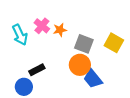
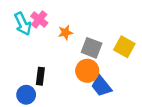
pink cross: (42, 26) -> (39, 19), moved
cyan arrow: (20, 35) -> (23, 24), moved
black rectangle: (37, 70) -> (40, 76), turned -56

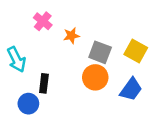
cyan arrow: (23, 24) -> (16, 59), moved
blue trapezoid: (101, 86) -> (131, 89), moved, turned -105

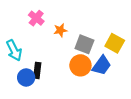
blue trapezoid: (131, 89) -> (102, 65), moved
blue circle: (28, 104) -> (26, 77), moved

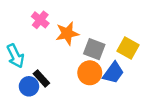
orange star: (60, 30) -> (67, 33), size x1.5
black rectangle: (37, 70) -> (41, 78), turned -49

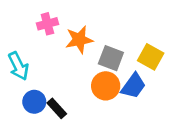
pink cross: (40, 20) -> (47, 24), turned 36
black rectangle: (41, 78) -> (57, 108), moved

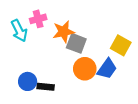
gray square: (111, 58) -> (76, 43), moved
cyan arrow: (18, 66) -> (19, 31), moved
black rectangle: (57, 108) -> (46, 87), turned -42

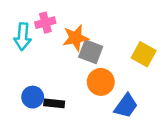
cyan arrow: (19, 31) -> (23, 37), turned 30
blue trapezoid: (107, 69) -> (126, 106), moved

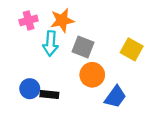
pink cross: (45, 23) -> (29, 20), moved
cyan arrow: (23, 37) -> (51, 44), moved
orange star: (76, 38) -> (62, 20), moved

